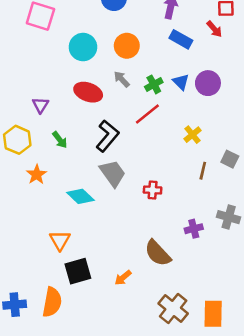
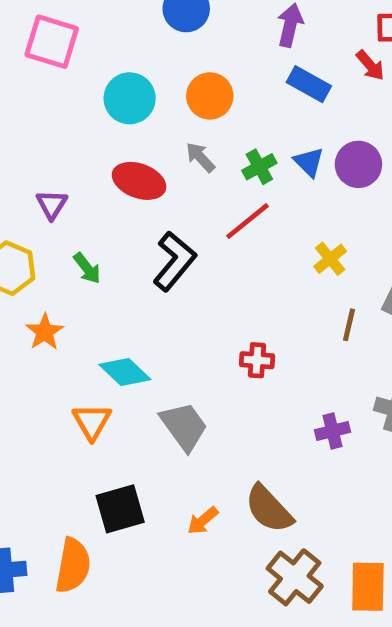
gray trapezoid: (113, 173) -> (184, 426), moved
orange triangle: (60, 240) -> (92, 422), moved
brown semicircle: (158, 253) -> (269, 509), moved

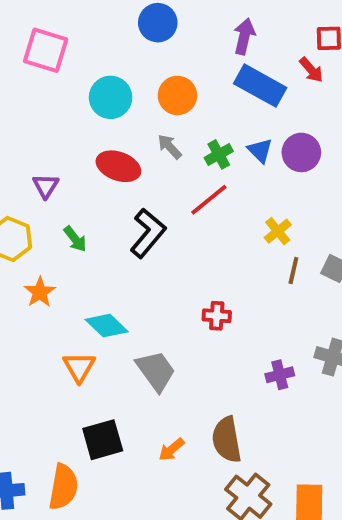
blue rectangle: (309, 84) -> (260, 86), size x1.4
brown line: (349, 325) -> (293, 270), moved
brown semicircle: (269, 509) -> (227, 440), turned 33

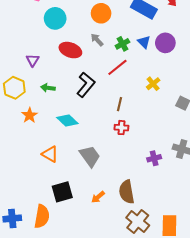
cyan circle: (111, 97) -> (55, 18), moved
green arrow: (75, 239) -> (48, 88), turned 136
brown line: (293, 270) -> (119, 104), moved
cyan diamond: (107, 326) -> (67, 120), moved
orange triangle: (79, 367) -> (50, 154), turned -30

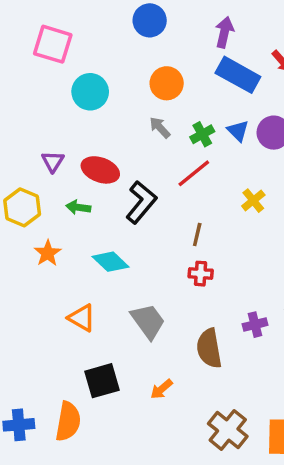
red ellipse: (70, 50) -> (100, 170), moved
brown semicircle: (127, 192) -> (209, 348), moved

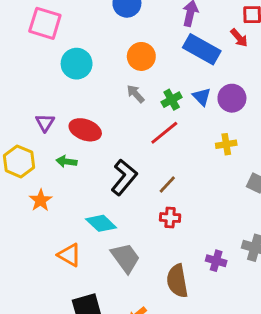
yellow cross: (253, 201) -> (226, 144), moved, turned 30
black L-shape: (141, 202) -> (124, 177), moved
brown line: (197, 235) -> (167, 184), turned 30
cyan diamond: (111, 262) -> (101, 223), moved
purple cross: (255, 325) -> (216, 261), turned 30

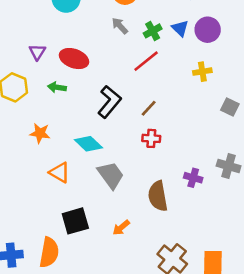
orange star: (41, 200) -> (40, 133), moved, turned -30

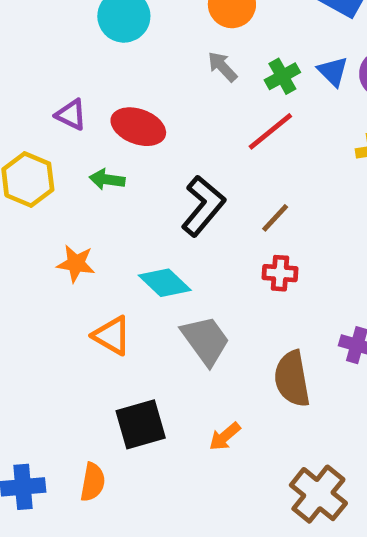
purple triangle: (37, 52) -> (71, 115), turned -36
orange semicircle: (49, 252) -> (93, 482), size x0.7

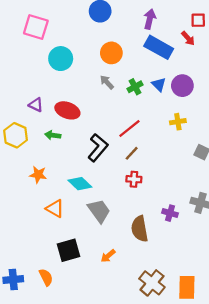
red line: (270, 131) -> (129, 128), moved
orange semicircle: (93, 482) -> (46, 277), turned -36

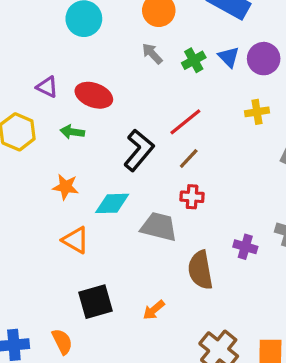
orange star: (38, 175) -> (66, 187), moved
cyan diamond: (80, 184) -> (112, 203), turned -45
gray trapezoid: (99, 211) -> (159, 227), moved, turned -40

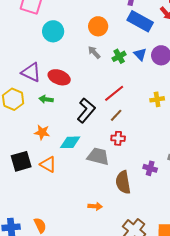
purple triangle: (47, 87) -> (31, 72), size x1.5
yellow cross: (257, 112) -> (157, 99), moved
black square: (96, 302) -> (21, 161), moved
orange arrow: (154, 310) -> (95, 206), turned -136

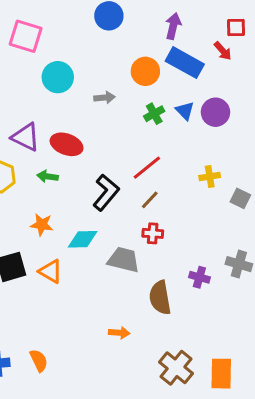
orange circle: (98, 26) -> (145, 71), moved
gray arrow: (94, 52) -> (105, 98), moved, turned 128

